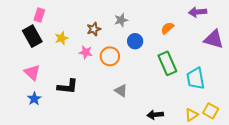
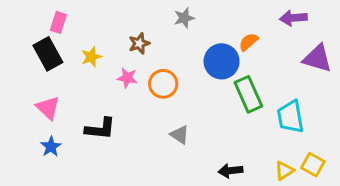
gray star: (121, 20) -> (184, 18), moved
blue circle: (135, 41) -> (222, 61), moved, size x1.5

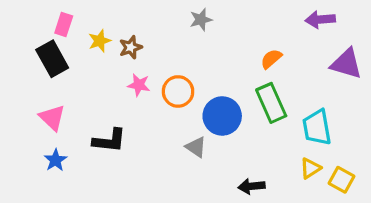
orange semicircle: (248, 42) -> (271, 59), moved
brown star: (139, 43) -> (131, 47), moved
yellow star: (91, 57) -> (100, 41), moved
blue circle: (222, 61) -> (222, 116), moved
yellow triangle: (284, 171) -> (310, 168), moved

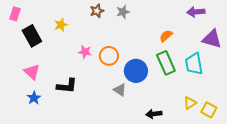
pink rectangle: (64, 24) -> (15, 14), moved
brown star: (131, 47) -> (97, 11), moved
cyan trapezoid: (317, 127) -> (194, 64), moved

